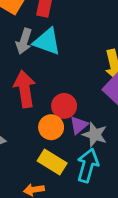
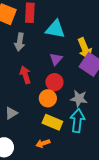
cyan triangle: (47, 42) -> (55, 29), moved
red arrow: (25, 89) -> (25, 75), size x0.7
purple triangle: (79, 125) -> (56, 59), moved

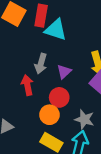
cyan triangle: (55, 29) -> (56, 30), moved
gray arrow: (20, 42) -> (41, 64), moved

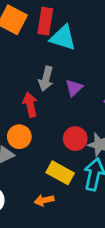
red circle: (59, 97) -> (75, 139), moved
orange circle: (49, 115) -> (19, 137), moved

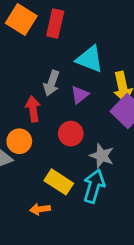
cyan triangle: (63, 38) -> (90, 59), moved
red circle: (75, 139) -> (71, 134), moved

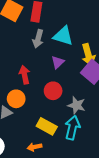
gray arrow: (51, 83) -> (38, 39), moved

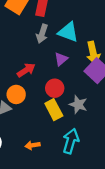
red arrow: (25, 75) -> (26, 70), turned 66
yellow rectangle: (47, 126) -> (54, 110), moved, turned 30
cyan arrow: (72, 128) -> (71, 141), moved

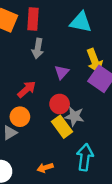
cyan triangle: (68, 32) -> (81, 22), moved
gray star: (78, 104) -> (74, 116), moved

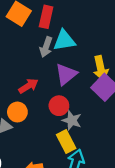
cyan triangle: (81, 22) -> (64, 41), moved, turned -30
purple triangle: (62, 72) -> (66, 74), size x1.5
yellow rectangle: (62, 127) -> (66, 142), moved

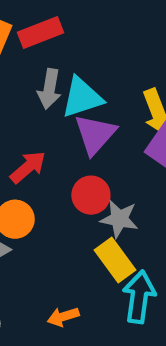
red rectangle: (46, 17) -> (40, 33), turned 65
cyan triangle: (64, 41) -> (82, 97), moved

